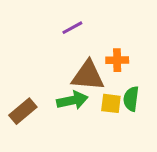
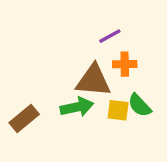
purple line: (72, 28) -> (110, 36), moved
green semicircle: (131, 99) -> (140, 105), turned -50

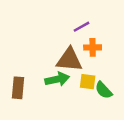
green semicircle: (140, 105) -> (104, 90), moved
brown rectangle: (24, 118) -> (18, 88), turned -45

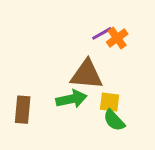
orange cross: (93, 47) -> (117, 38), moved, turned -35
green semicircle: (104, 90) -> (114, 120), moved

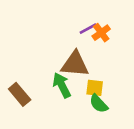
green arrow: (71, 99) -> (62, 85), turned -105
brown rectangle: (23, 110) -> (20, 94), turned -45

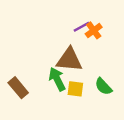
yellow square: (95, 88) -> (75, 89), moved
green semicircle: (99, 104) -> (103, 86), moved

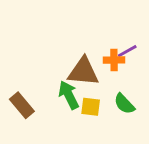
purple line: (81, 27) -> (127, 51), moved
orange cross: (94, 30) -> (114, 60), moved, turned 35

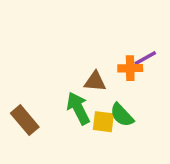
brown triangle: (83, 72) -> (95, 82), size x0.6
green semicircle: (124, 104) -> (122, 115), moved

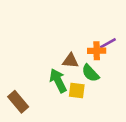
green semicircle: (122, 115) -> (90, 73), moved
brown rectangle: (25, 120) -> (18, 102), moved

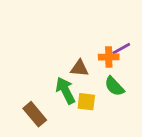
green semicircle: (90, 73) -> (114, 86), moved
brown rectangle: (18, 102) -> (35, 114), moved

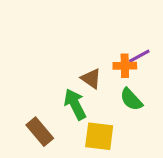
brown triangle: (79, 68) -> (91, 79), turned 30
yellow square: (86, 102) -> (99, 136), moved, size x1.4

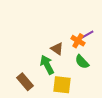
orange cross: (125, 66) -> (78, 41), turned 32

